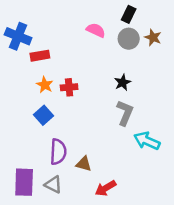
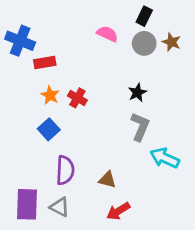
red cross: (69, 87) -> (77, 98), turned 35
brown triangle: (84, 164) -> (107, 180), moved

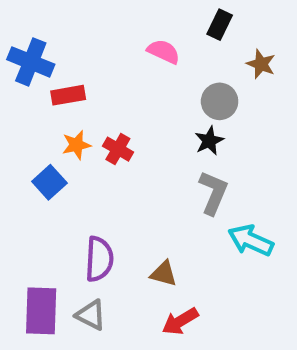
gray circle: (144, 43) -> (220, 101), moved
orange star: (50, 95) -> (76, 145), turned 30
blue square: (49, 129) -> (49, 182), moved

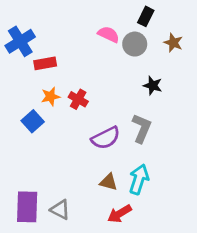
blue cross: (31, 62) -> (20, 41), turned 36
gray circle: (220, 101) -> (135, 44), moved
black star: (209, 141) -> (153, 85), moved, turned -30
cyan arrow: (251, 240) -> (139, 179), moved, turned 84
purple semicircle: (99, 259) -> (106, 138), moved, turned 60

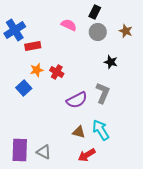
black rectangle: (146, 16) -> (95, 12), moved
pink semicircle: (109, 34) -> (69, 25), moved
cyan arrow: (139, 179) -> (101, 130), turned -50

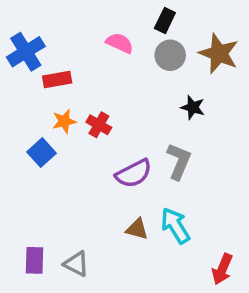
brown star: (126, 31) -> (219, 53), size x1.6
purple rectangle: (20, 150) -> (35, 260), size x0.7
red arrow: (87, 155) -> (222, 269), moved, turned -36

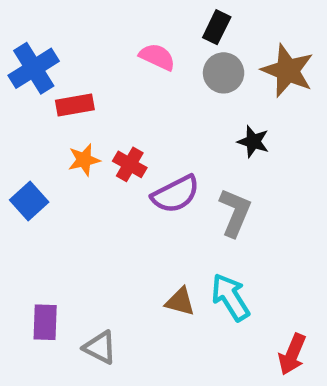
blue square: (41, 153) -> (29, 201), moved
purple semicircle: (134, 173) -> (176, 194), moved
purple rectangle: (35, 260) -> (45, 322), moved

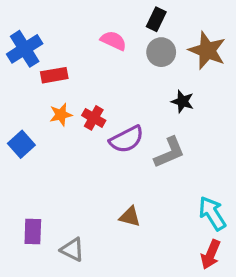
gray L-shape: (235, 212) -> (169, 152), turned 44
cyan arrow: (230, 297) -> (212, 213), moved

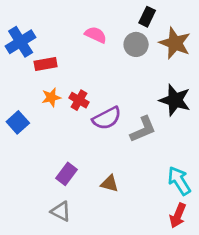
black rectangle: (156, 19) -> (147, 17), moved
black star: (183, 101) -> (175, 100), moved, size x1.6
purple rectangle: (33, 231) -> (66, 174), moved, turned 35

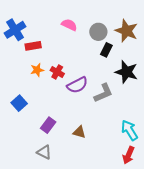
black rectangle: (147, 17) -> (106, 50), moved
blue square: (18, 122) -> (19, 103), moved

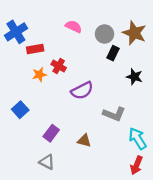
red cross: (57, 72) -> (59, 66), moved
black star: (126, 72) -> (134, 77), size x0.7
gray L-shape: (103, 93) -> (114, 114), moved, turned 45

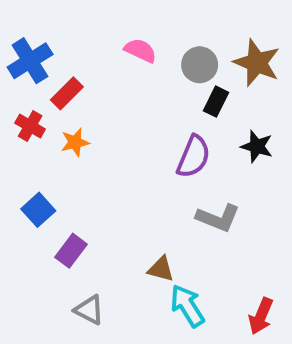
red rectangle: (35, 49) -> (67, 93), turned -35
red cross: (59, 66) -> (30, 126), moved
purple semicircle: (82, 91) -> (193, 157), moved, turned -40
purple rectangle: (51, 133) -> (71, 251), moved
cyan arrow: (138, 139) -> (187, 306), moved

